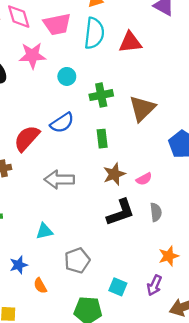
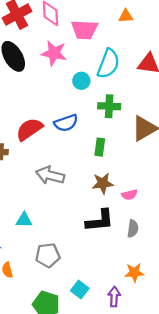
cyan semicircle: (94, 33) -> (108, 64), moved
purple arrow: (154, 285) -> (114, 297), turned 144

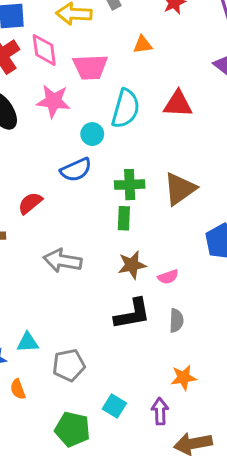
green cross: (109, 106) -> (130, 185), moved
blue semicircle: (66, 123) -> (76, 170), moved
red semicircle: (29, 129) -> (30, 203), size x0.7
cyan triangle: (24, 220) -> (28, 342), moved

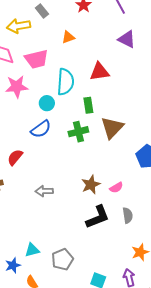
green rectangle: (124, 218) -> (88, 105), moved
gray arrow: (63, 261) -> (44, 191), size x0.7

